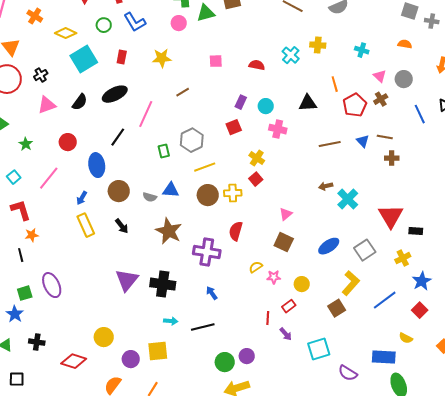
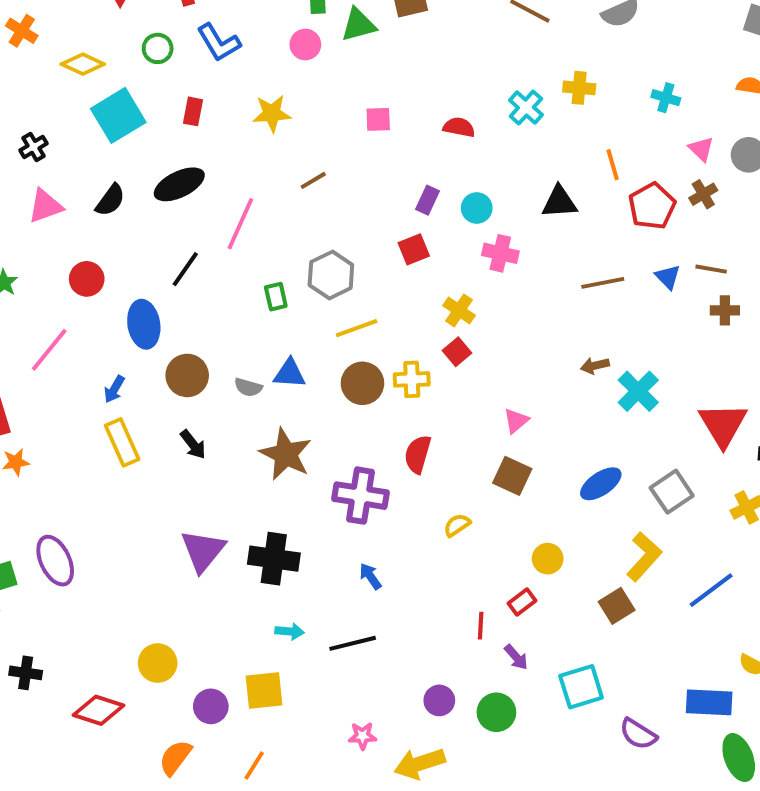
pink star: (274, 277) -> (362, 736), moved
green circle: (225, 362) -> (496, 712), moved

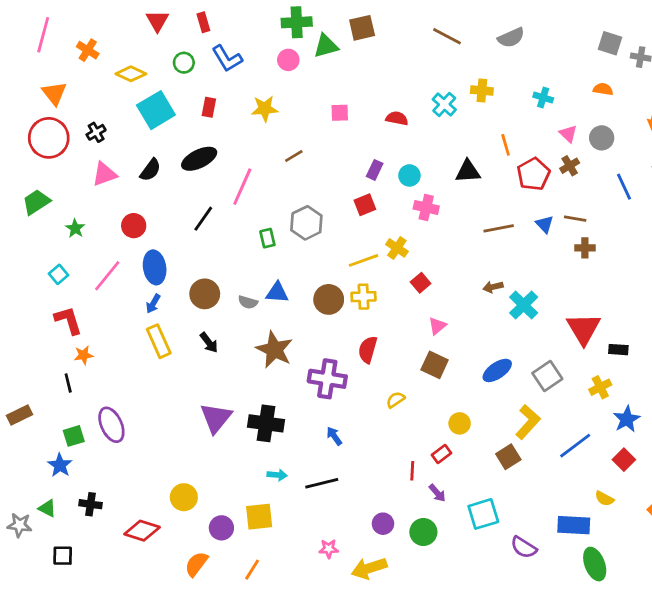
blue ellipse: (144, 324) -> (155, 267), moved
yellow line: (357, 328) -> (363, 260), moved
red square: (457, 352) -> (421, 283), moved

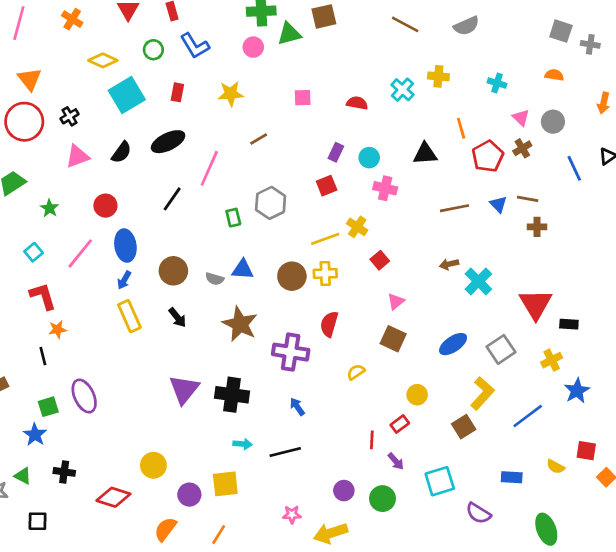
orange cross: (88, 50) -> (72, 19), moved
red square: (624, 460) -> (586, 451), moved, turned -36
blue rectangle: (574, 525) -> (512, 477), moved, size x0.7

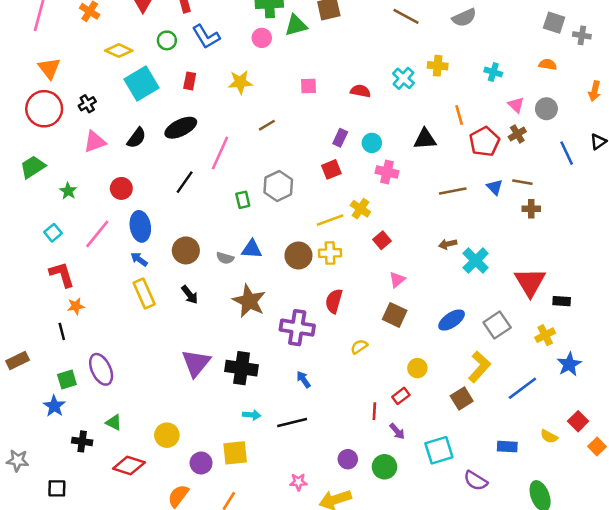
blue arrow: (124, 280) -> (139, 259), turned 96
red square: (586, 451) -> (578, 421), turned 36
green triangle: (23, 476) -> (114, 422), moved

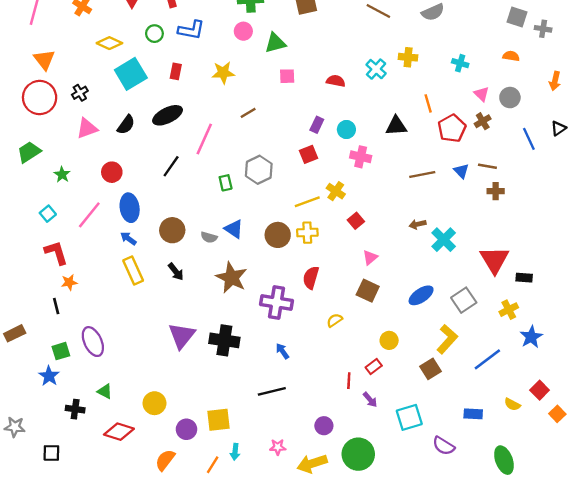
green triangle: (296, 25) -> (275, 43), moved
blue L-shape: (206, 37) -> (191, 30), turned -48
blue triangle: (252, 249) -> (234, 229), turned 30
cyan arrow: (252, 415) -> (235, 452), moved, turned 91
green circle: (384, 467) -> (358, 454), moved, size x1.4

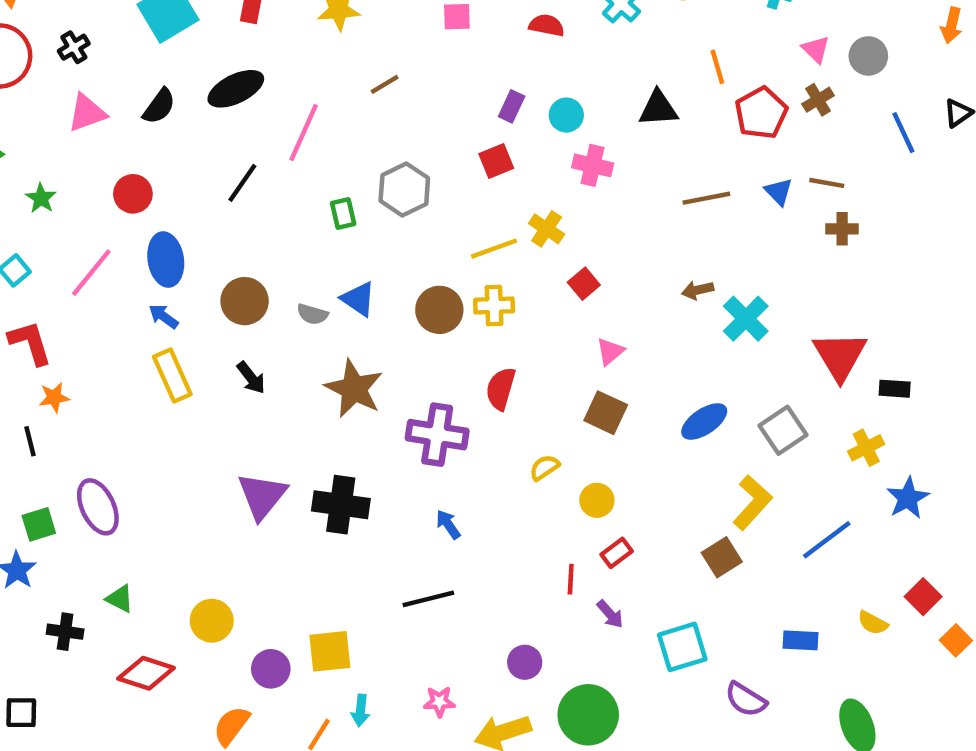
yellow circle: (389, 340) -> (597, 500), moved

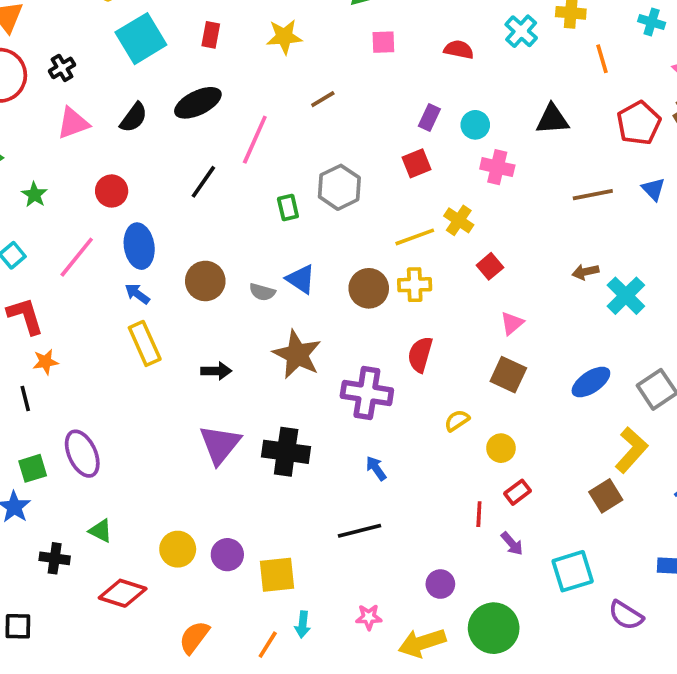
orange line: (717, 67) -> (602, 59), moved
black arrow: (251, 378) -> (216, 371), moved, turned -52
purple circle: (271, 669) -> (227, 555), moved

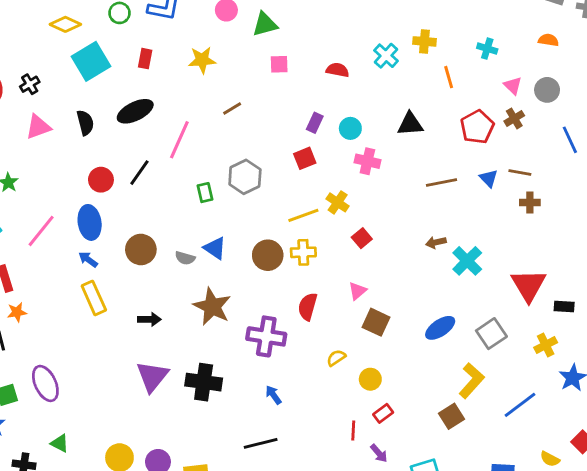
black semicircle: (134, 118) -> (85, 123), turned -50
red circle: (112, 191) -> (101, 180), moved
pink triangle: (512, 323) -> (357, 291), moved

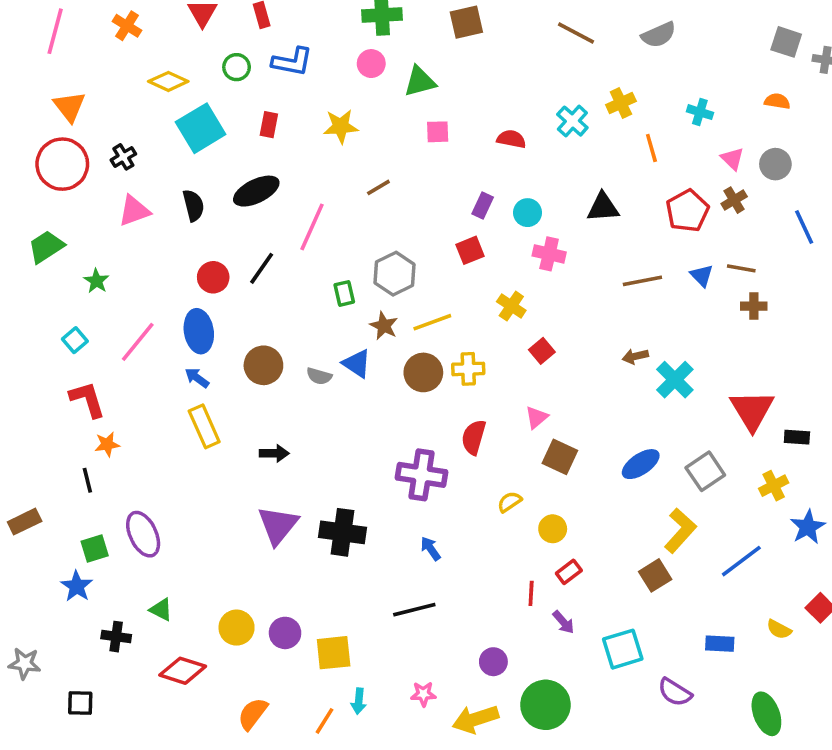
yellow cross: (424, 41) -> (621, 103), turned -30
yellow line: (303, 215) -> (432, 322), moved
brown star: (212, 307) -> (384, 326), moved, size x0.6

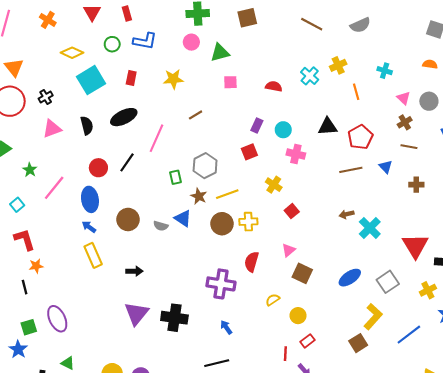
red pentagon: (687, 211) -> (360, 137), moved
brown line: (741, 268) -> (409, 147), moved
pink line: (138, 342) -> (54, 188), moved

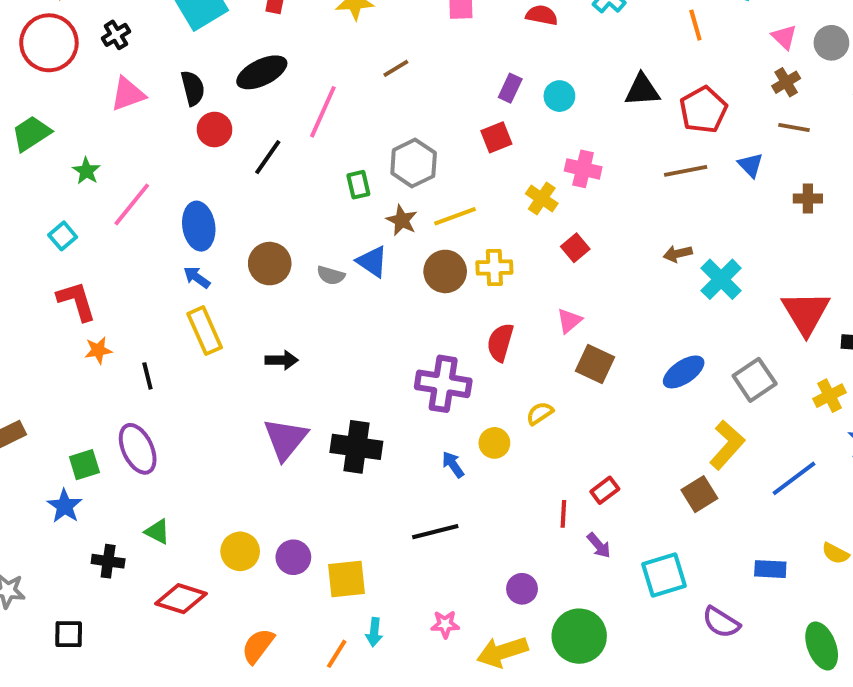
pink cross: (296, 154) -> (583, 169), moved
red circle: (98, 168) -> (215, 130), moved
black line: (25, 287) -> (147, 376), moved
yellow circle: (298, 316) -> (494, 443), moved

